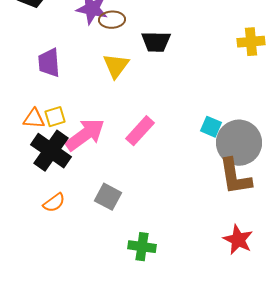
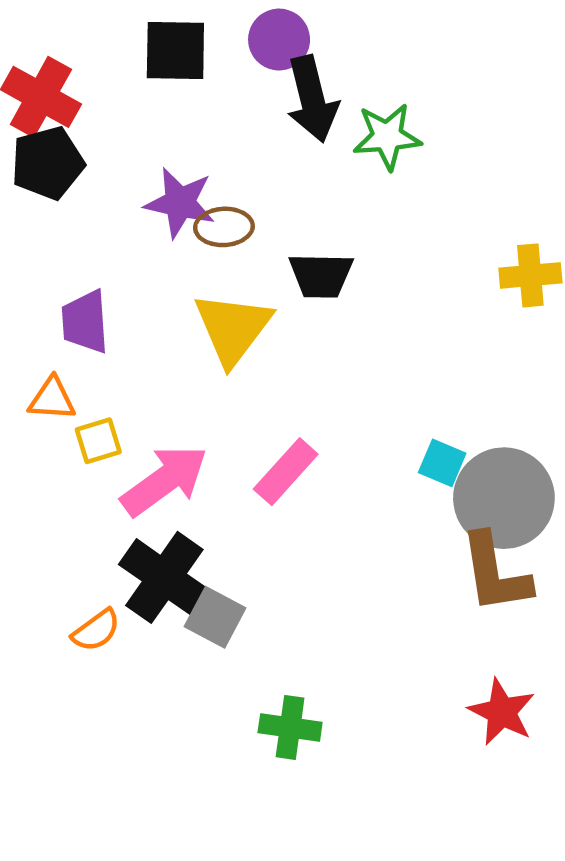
yellow triangle: (116, 66) -> (233, 328), size x1.4
orange triangle: (34, 119) -> (52, 399), moved
black cross: (51, 151) -> (164, 577), moved

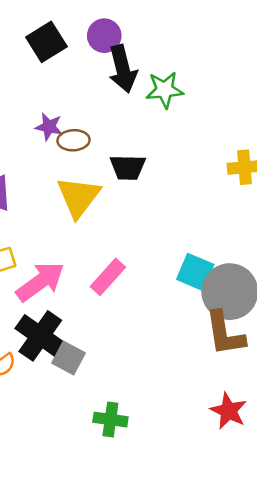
black square: (175, 51) -> (46, 42), turned -33
purple star: (180, 203) -> (49, 127), size x0.7
cyan square: (442, 463) -> (195, 272), size x1.4

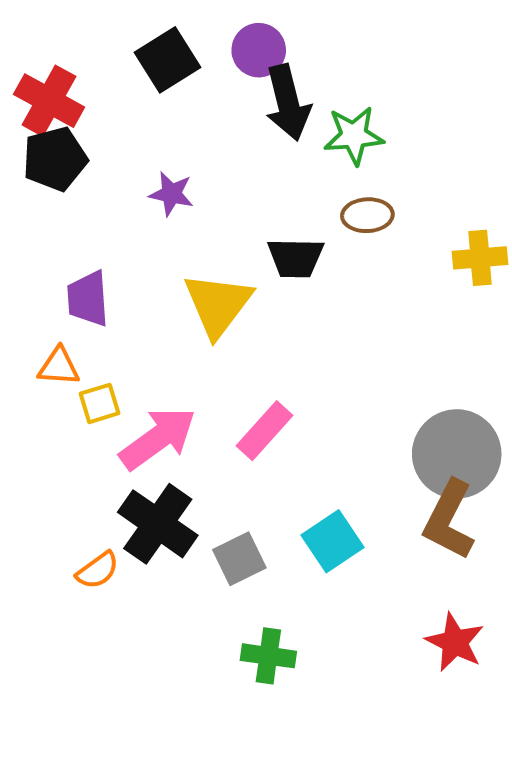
brown ellipse: (74, 140) -> (367, 215), moved
cyan square: (195, 272) -> (332, 541), moved, turned 33
brown L-shape: (225, 333) -> (449, 520), turned 36
gray square: (69, 358) -> (239, 559), moved, turned 36

